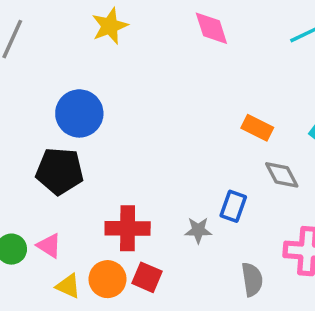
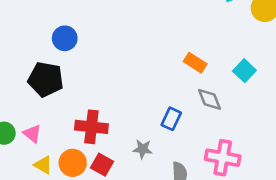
blue circle: (79, 113) -> (65, 38), size x0.7
gray star: (198, 230) -> (143, 149), moved

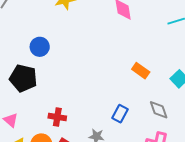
gray diamond: (209, 99) -> (159, 110), moved
red cross: (91, 127) -> (57, 117), size x0.7

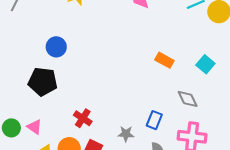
blue rectangle: (120, 114) -> (154, 120), moved
red cross: (57, 117) -> (83, 118), turned 30

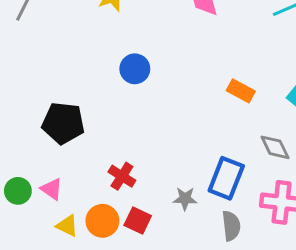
blue circle: (56, 47) -> (135, 69), moved
blue rectangle: (154, 120) -> (226, 178), size x1.5

